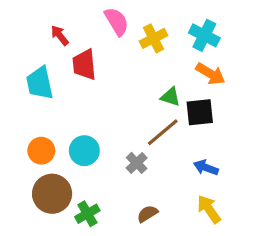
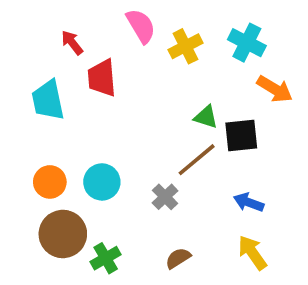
orange arrow: (210, 74) -> (275, 89), moved

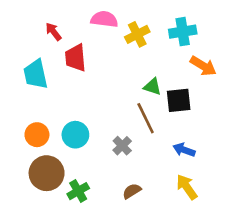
pink semicircle: (141, 26) -> (104, 19), turned -52
cyan cross: (247, 43) -> (183, 32), turned -36
brown line: (197, 160) -> (146, 118), turned -76

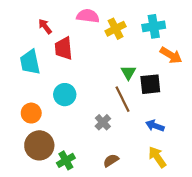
green triangle: (152, 87) -> (128, 73), turned 42
cyan circle: (75, 135) -> (65, 95), moved

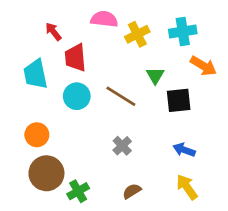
green triangle: (128, 73) -> (155, 76), moved
cyan circle: (65, 95) -> (77, 96), moved
brown line: (123, 99) -> (121, 96), moved, turned -32

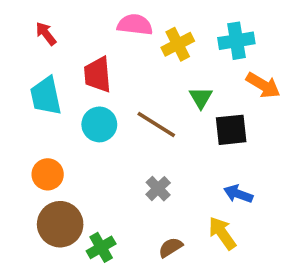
red arrow: (53, 31) -> (46, 34), moved
yellow arrow: (187, 187) -> (222, 233), moved

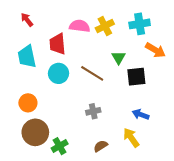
pink semicircle: (135, 25) -> (80, 26), moved
gray cross: (158, 189) -> (93, 111), turned 32

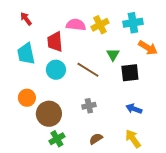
brown circle: (35, 132) -> (49, 114), moved
yellow arrow: (131, 138) -> (133, 139), moved

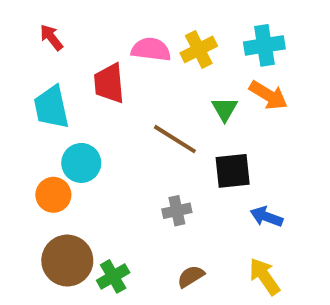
orange arrow: (148, 48) -> (268, 95), moved
cyan circle: (56, 70) -> (81, 163), moved
black square: (130, 73) -> (233, 171), moved
brown circle: (49, 114) -> (67, 261), moved

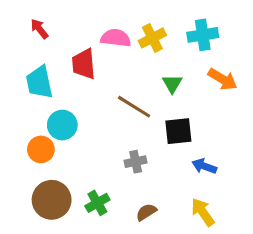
orange arrow: (268, 95) -> (223, 79), moved
green cross: (113, 276) -> (97, 203), moved

